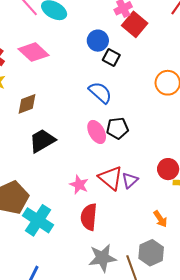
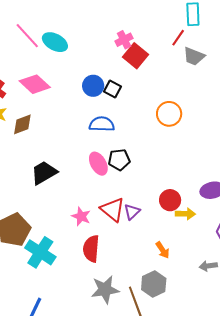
blue circle: (98, 41) -> (93, 86), moved
blue semicircle: (100, 93) -> (102, 124), turned -40
brown diamond: (27, 104) -> (22, 124), moved

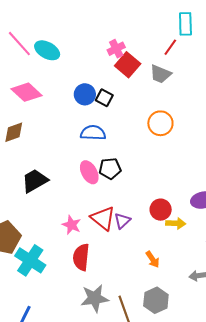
gray trapezoid: (194, 56) -> (160, 74), moved
gray hexagon: (154, 284) -> (156, 300), moved

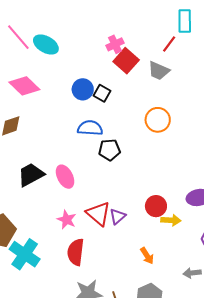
black pentagon: (110, 169) -> (109, 150), moved
pink ellipse: (89, 172) -> (65, 177), moved

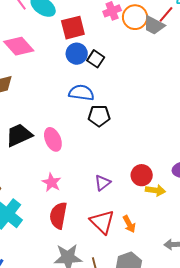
red square: (126, 61) -> (73, 28), moved, turned 30
gray trapezoid: (159, 71) -> (154, 25), moved
orange circle: (158, 120) -> (135, 17), moved
red triangle: (98, 214) -> (102, 222), moved

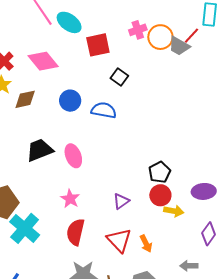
blue circle: (77, 54) -> (70, 101), moved
black pentagon: (99, 116) -> (160, 172), moved, turned -30

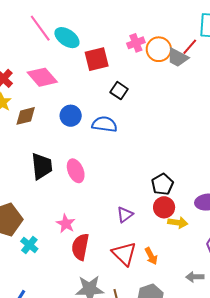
black trapezoid: (40, 150) -> (42, 166), turned 108
pink star: (70, 199) -> (66, 224), moved
cyan cross: (25, 228) -> (29, 245), size x0.6

